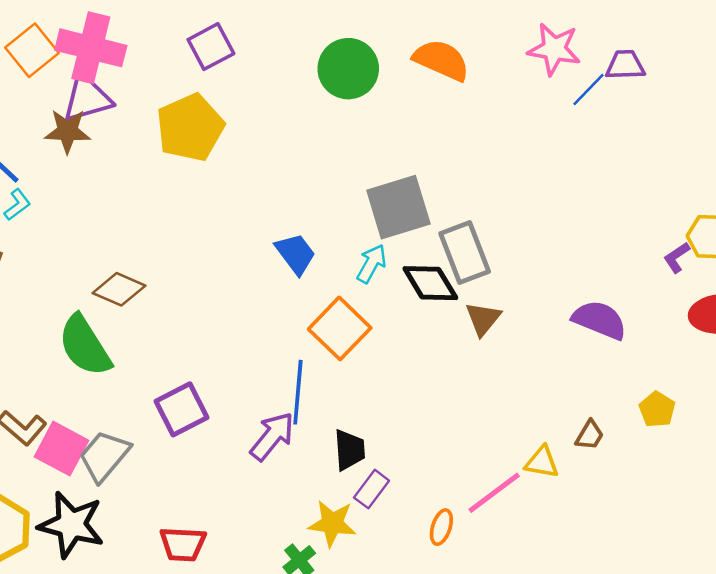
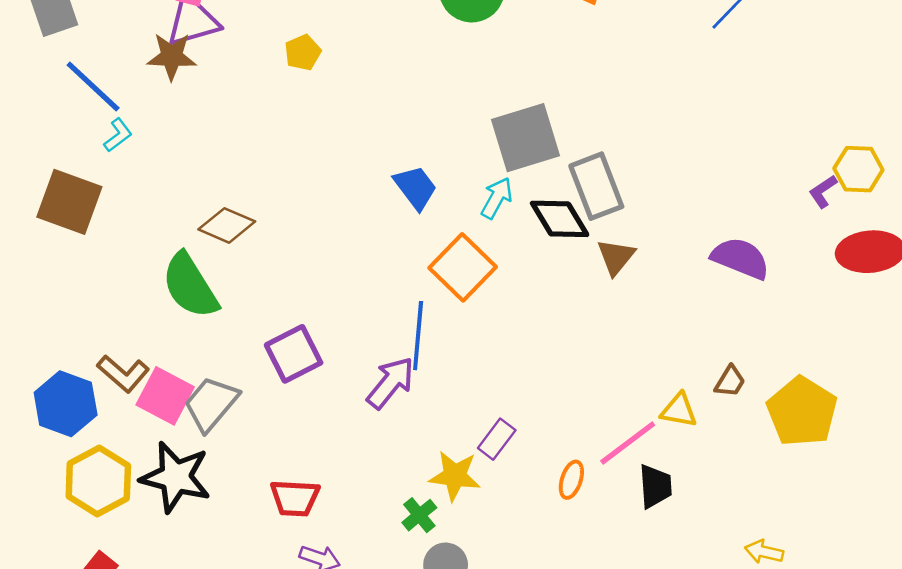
yellow pentagon: (190, 127) -> (303, 52), size x0.5
yellow pentagon: (657, 409) -> (802, 412), moved, size x1.8
black trapezoid: (349, 450) -> (655, 486), moved

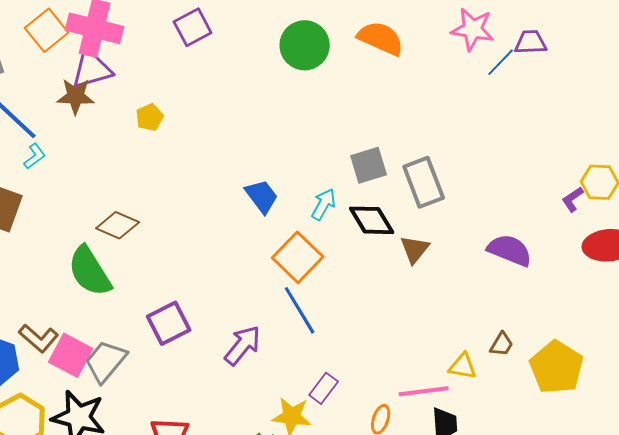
yellow pentagon: (303, 52) -> (150, 117), moved
gray square: (526, 138) -> (369, 165), moved, size x0.7
gray rectangle: (596, 186) -> (424, 182), moved
blue line: (418, 336) -> (300, 310), moved, turned -36
pink line: (628, 443) -> (424, 391), turned 30

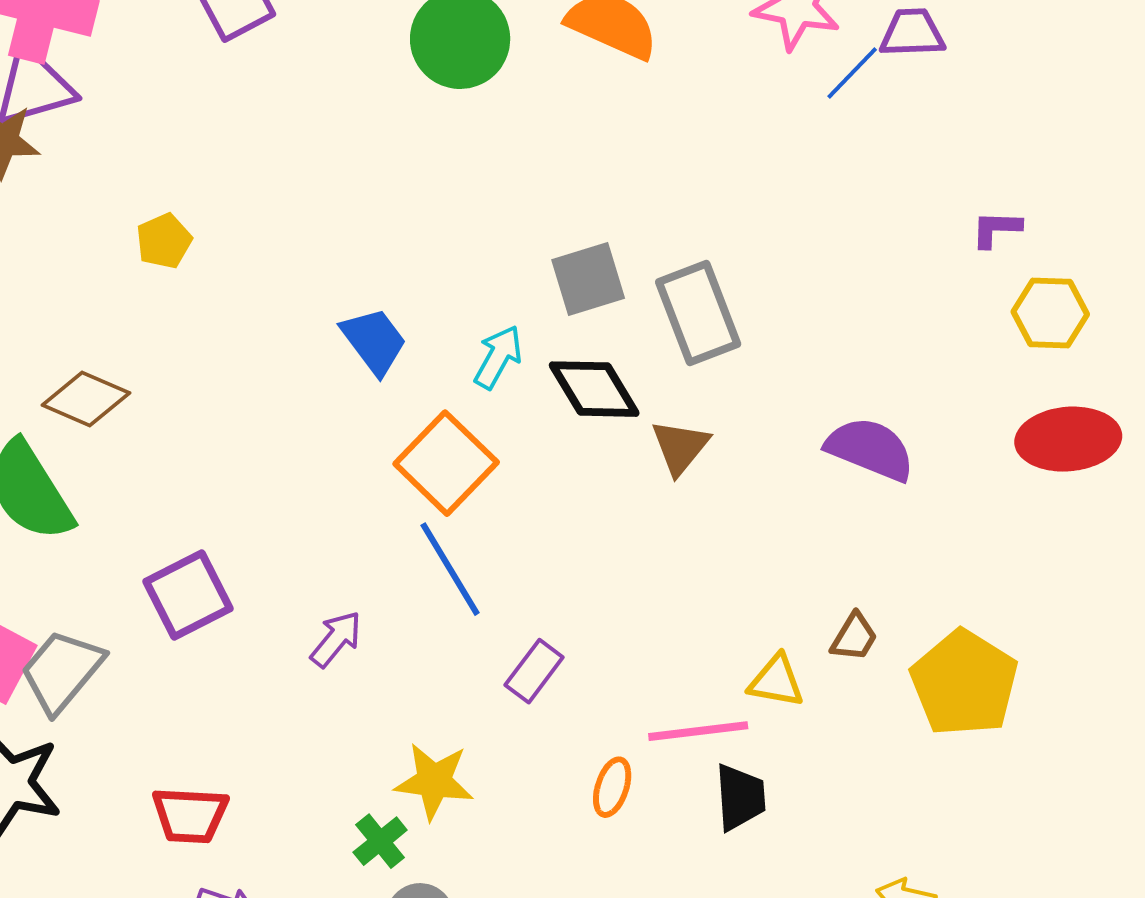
yellow pentagon: (150, 117) -> (164, 241), moved
purple L-shape: (573, 199) -> (996, 229), moved, turned 36
purple arrow: (243, 345) -> (336, 639), size x0.7
purple rectangle: (324, 388) -> (534, 671), moved

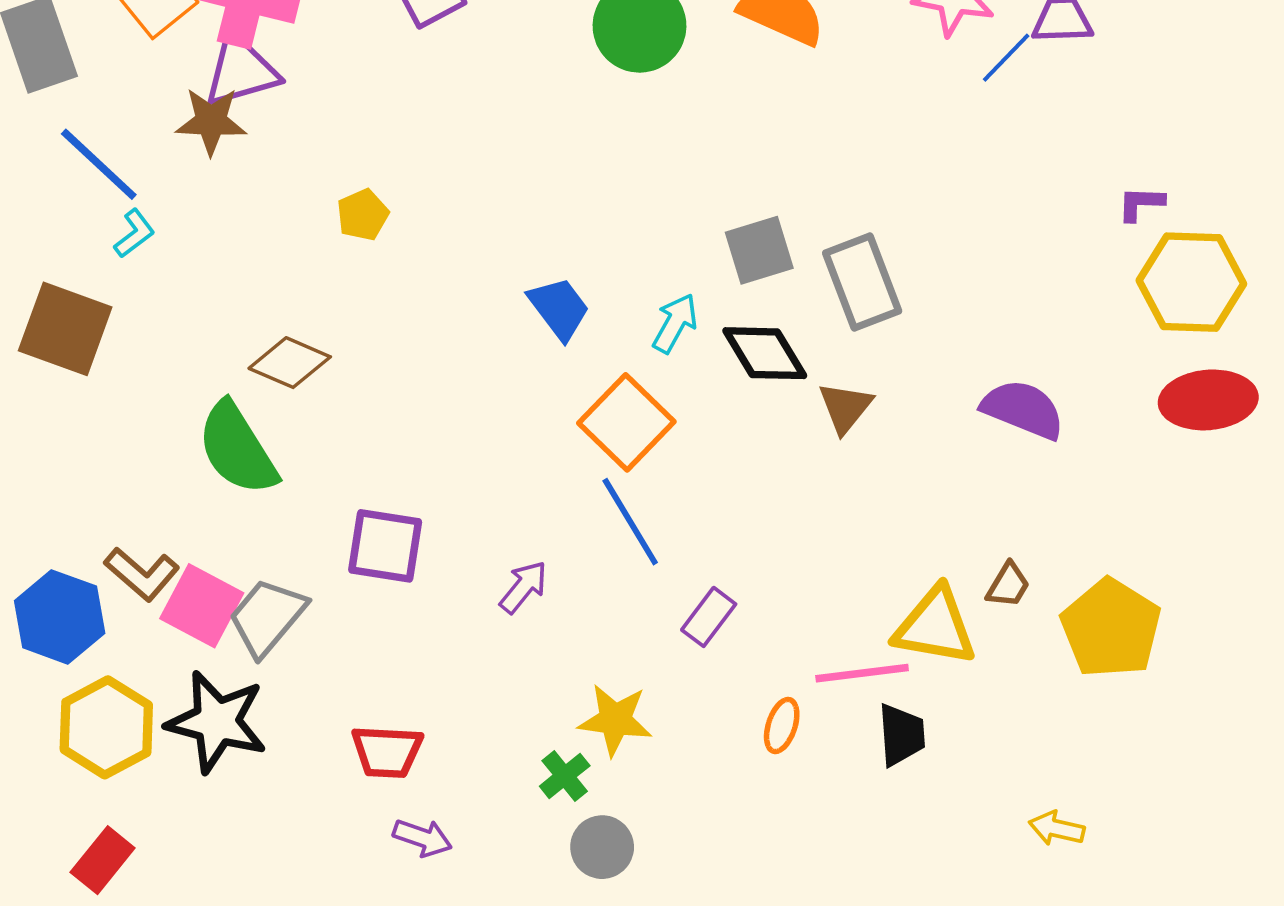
yellow hexagon: (1050, 313) -> (1191, 282), size x1.5
purple square: (188, 595) -> (385, 546), turned 36
yellow triangle: (776, 681) -> (935, 626), size x1.6

